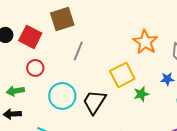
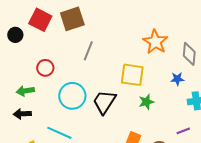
red square: (30, 37) -> (40, 20), moved
yellow square: (122, 75) -> (132, 75), turned 35
green star: (141, 94) -> (146, 102), moved

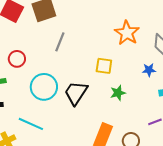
yellow square: (132, 75) -> (104, 66), size x0.7

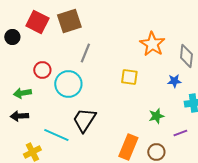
cyan circle: (44, 87) -> (68, 84), moved
black trapezoid: (76, 93) -> (84, 120), moved
green star: (118, 93) -> (156, 116), moved

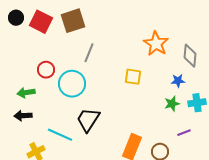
black circle: (12, 37) -> (16, 18), moved
green star: (156, 116) -> (172, 104), moved

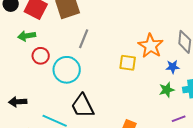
orange star: (156, 44) -> (151, 46), moved
green arrow: (26, 93) -> (27, 36), moved
black trapezoid: (88, 120) -> (83, 106), turned -60

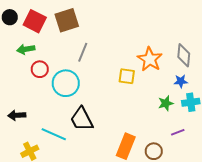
blue star: (173, 67) -> (181, 81), moved

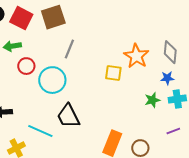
purple line: (178, 132) -> (173, 131), moved

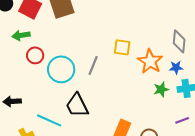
gray line: (69, 49) -> (93, 65), moved
orange star: (136, 56) -> (150, 61), moved
yellow square: (113, 73) -> (122, 47), moved

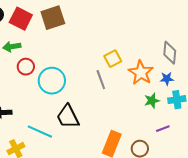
yellow square: (122, 47) -> (113, 59), turned -36
gray line: (93, 65) -> (101, 80), moved, turned -42
purple line: (182, 120) -> (163, 129), moved

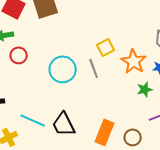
cyan circle: (52, 81) -> (63, 69), moved
black trapezoid: (68, 117) -> (64, 124), moved

